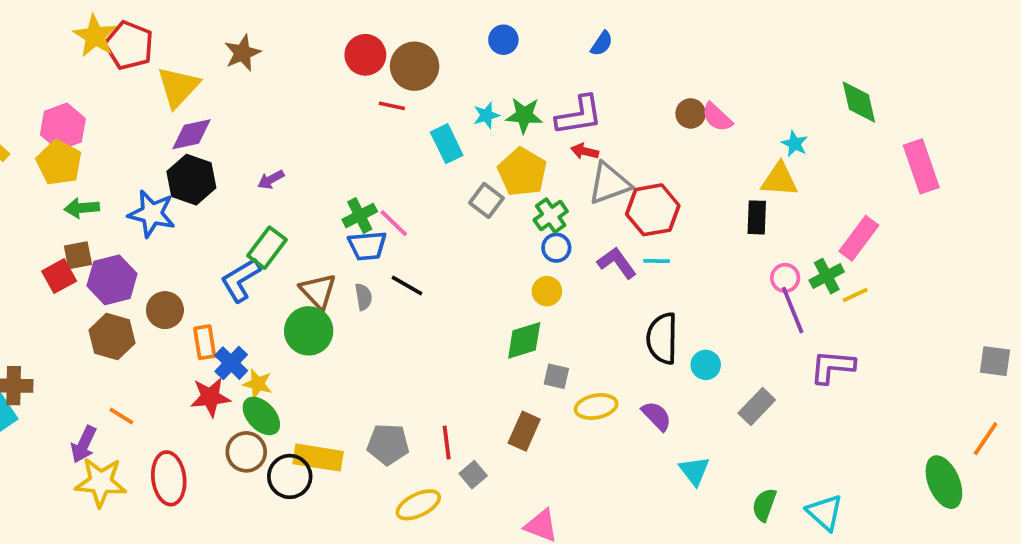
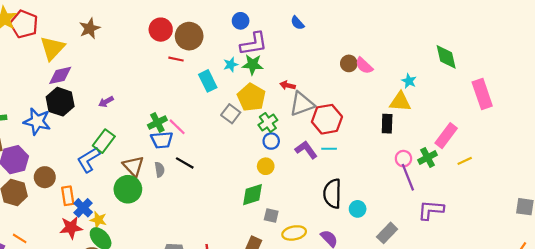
blue semicircle: (602, 43) -> (297, 23), turned 104
purple L-shape: (579, 115) -> (254, 44), moved
yellow line: (855, 295) -> (465, 161), moved

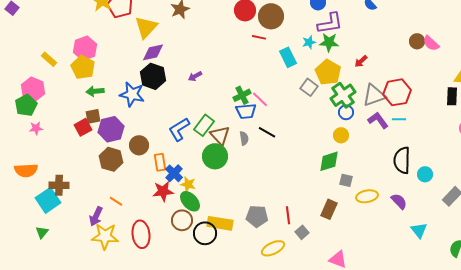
red arrow: (288, 85) -> (361, 61), turned -56
gray triangle: (302, 104) -> (374, 95), moved
green cross: (268, 122) -> (343, 95), size x1.4
green rectangle: (104, 141) -> (204, 125), moved

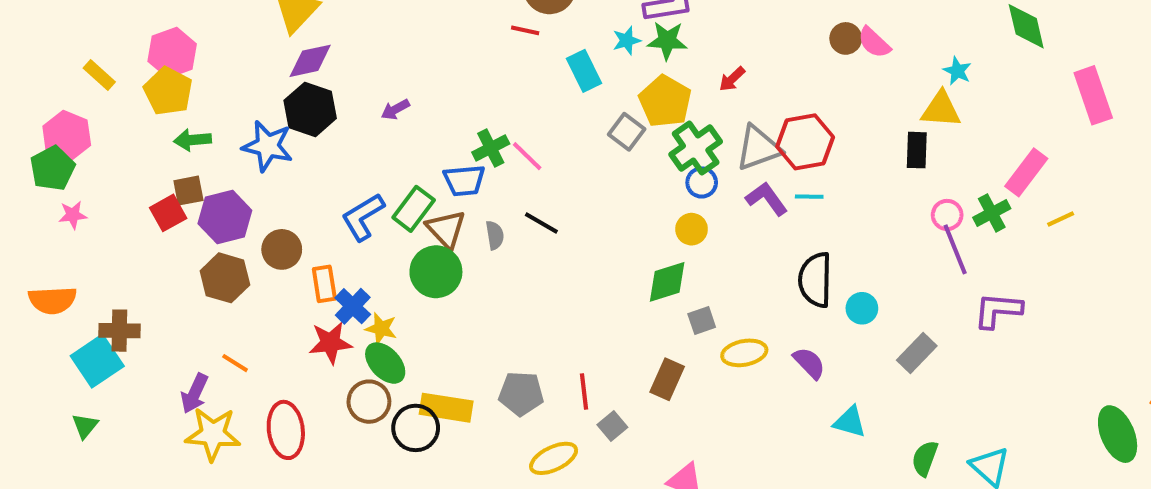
blue trapezoid: (246, 111) -> (464, 180), moved
gray square: (346, 180) -> (702, 320), turned -32
cyan triangle: (419, 230) -> (850, 422), turned -36

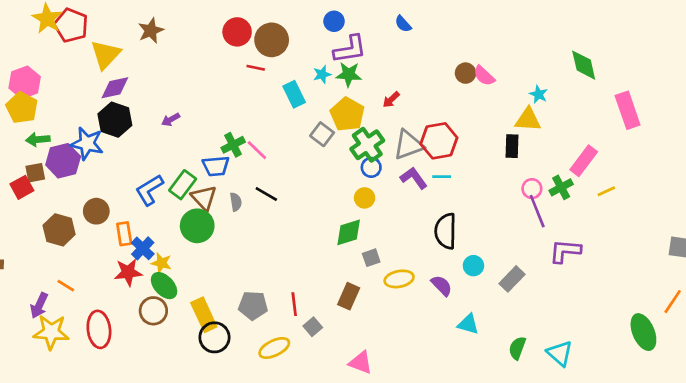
purple hexagon: (225, 217) -> (63, 161), moved
cyan circle: (862, 308) -> (473, 266), moved
yellow rectangle: (446, 408) -> (204, 315), turned 56
black circle: (416, 428) -> (214, 337), moved

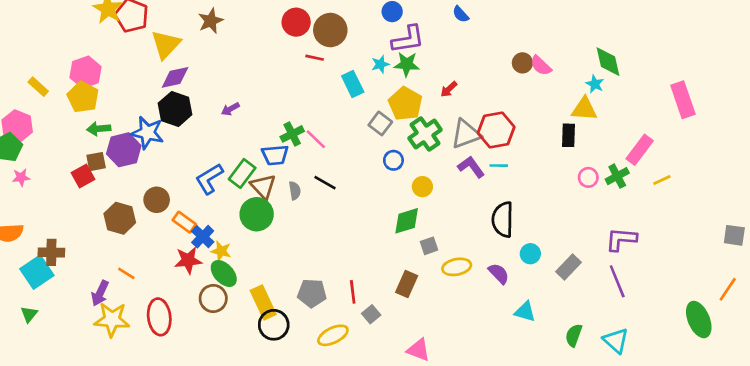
green diamond: (584, 65) -> (608, 62), moved
blue circle: (371, 167) -> (393, 160), moved
purple line: (537, 211) -> (617, 281), moved
orange rectangle: (124, 234) -> (184, 222), turned -45

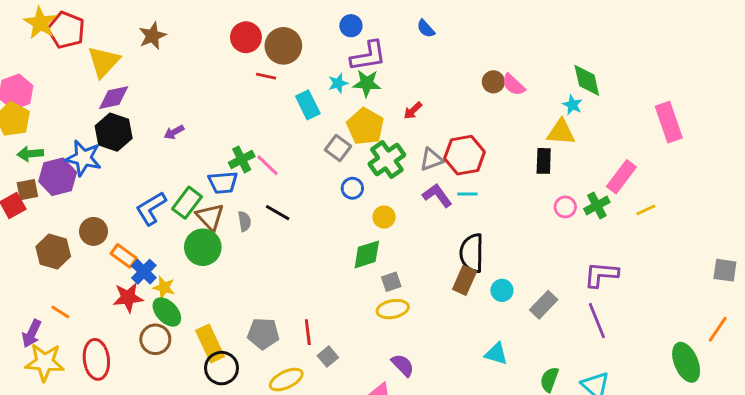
gray triangle: (466, 134) -> (431, 159), size x0.7
yellow ellipse: (457, 267) -> (393, 309), moved
purple semicircle: (499, 273) -> (403, 365), moved
brown rectangle: (407, 284) -> (465, 280), moved

